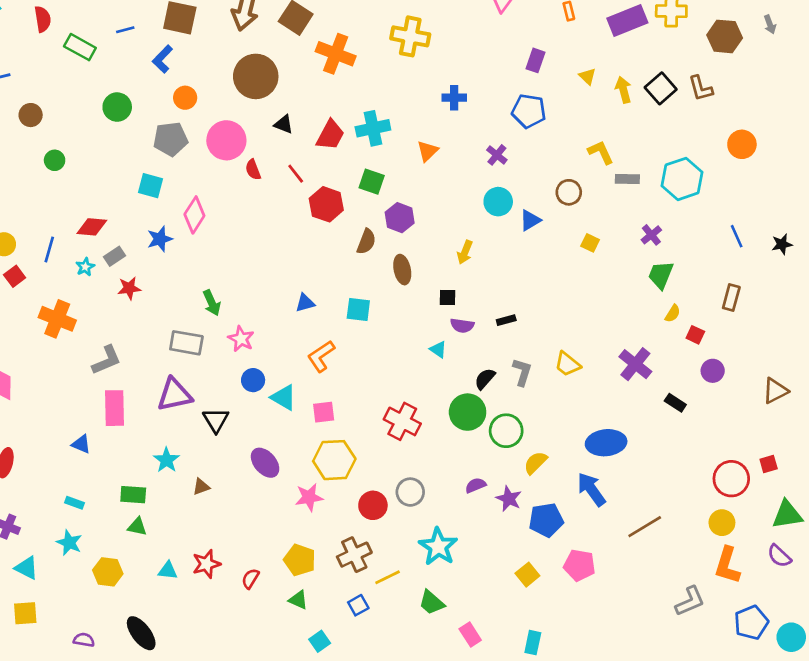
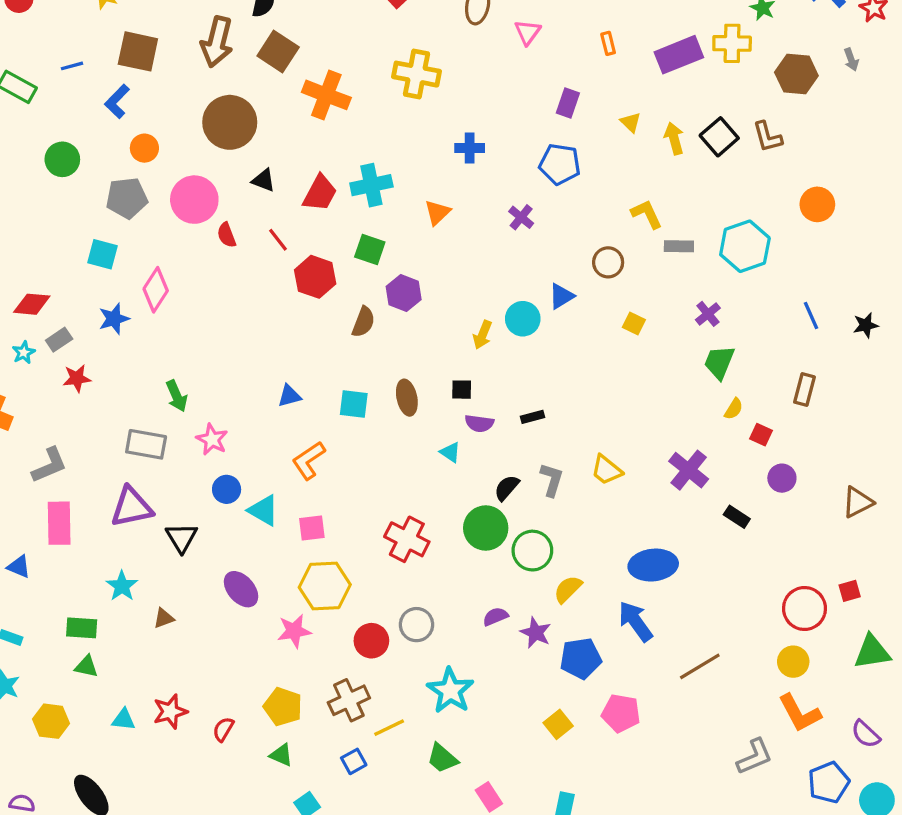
cyan circle: (498, 202) -> (523, 319), moved
brown ellipse: (402, 270) -> (407, 398), moved
purple semicircle: (779, 556) -> (866, 734), moved
orange L-shape: (727, 565) -> (800, 713), turned -45

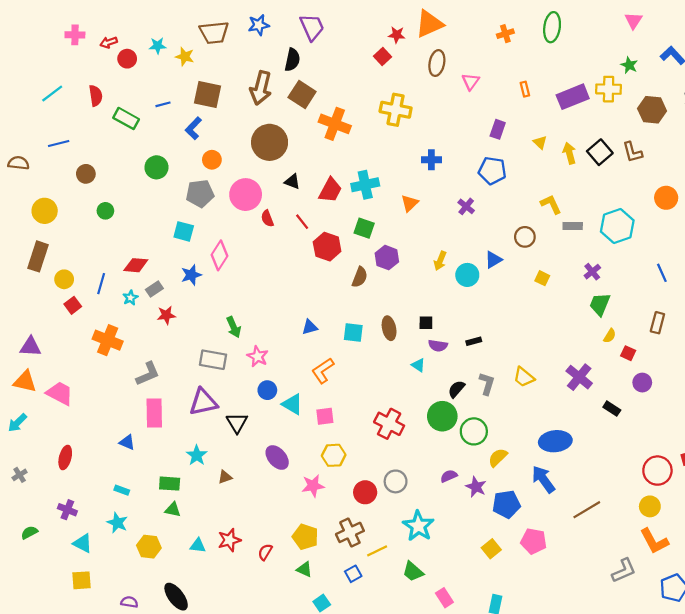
yellow arrow: (483, 335) -> (440, 261), moved
yellow hexagon: (325, 586) -> (334, 455), size x0.7

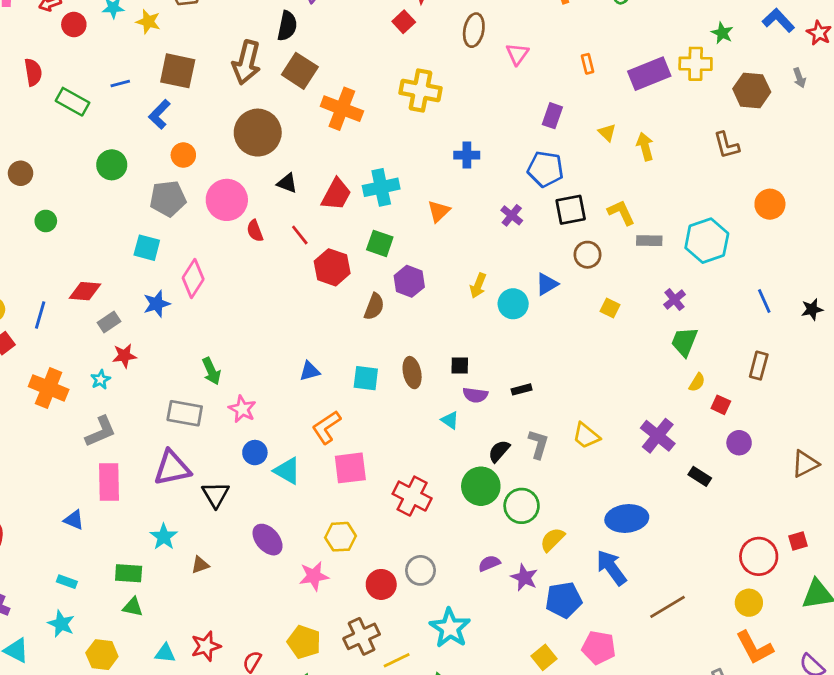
black square: (600, 152) -> (571, 210), moved, turned 30
cyan star: (130, 298) -> (101, 380), moved
pink square: (325, 416) -> (350, 468), moved, size x1.4

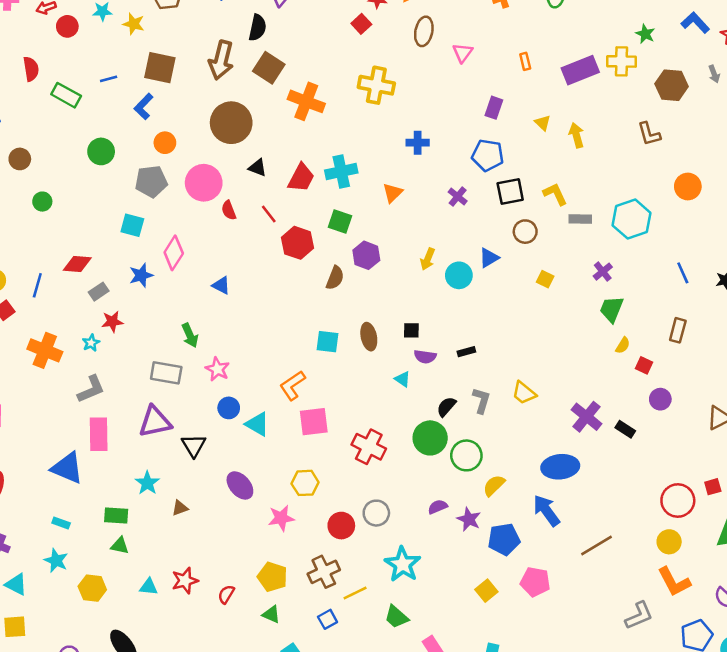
blue triangle: (310, 371) -> (221, 285), moved, turned 42
purple cross: (658, 436) -> (586, 417), moved
blue triangle: (74, 520) -> (67, 468), size x1.8

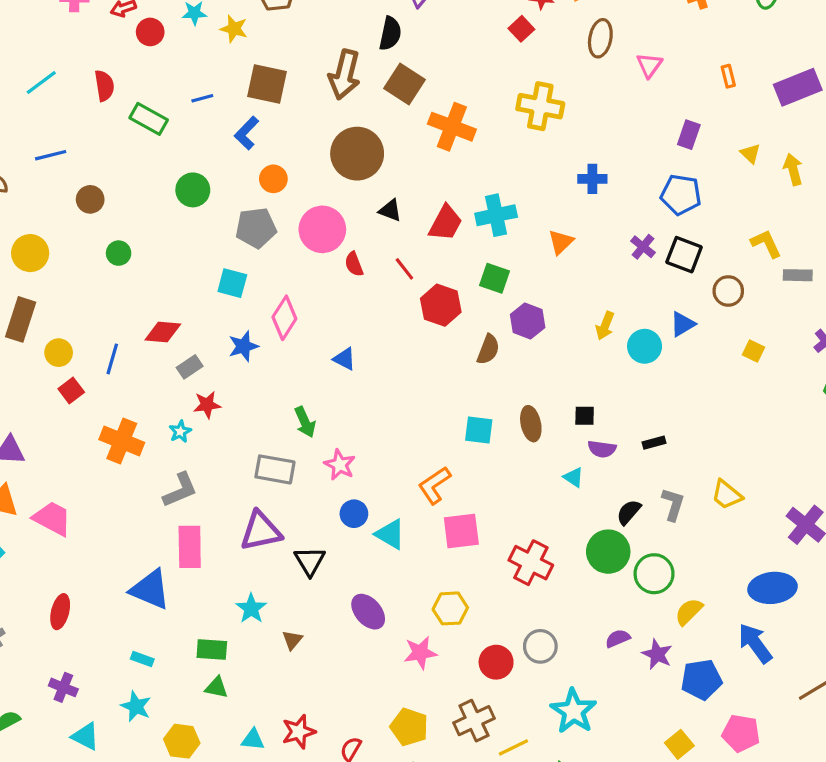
black square: (510, 192) -> (684, 255), moved, turned 32
brown triangle: (180, 508) -> (292, 640), turned -30

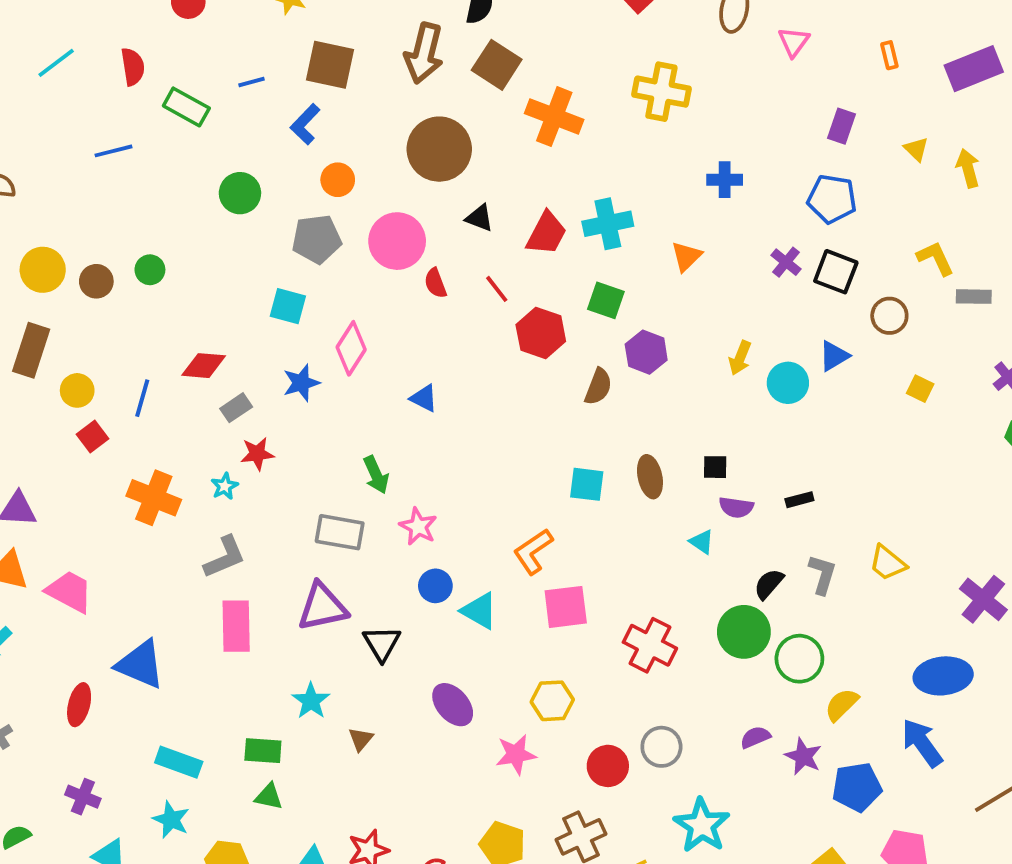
blue line: (51, 155) -> (114, 151), moved
brown circle: (90, 199) -> (96, 281), moved
blue triangle: (150, 590) -> (140, 664), moved
cyan rectangle: (142, 659) -> (179, 762), size x1.6

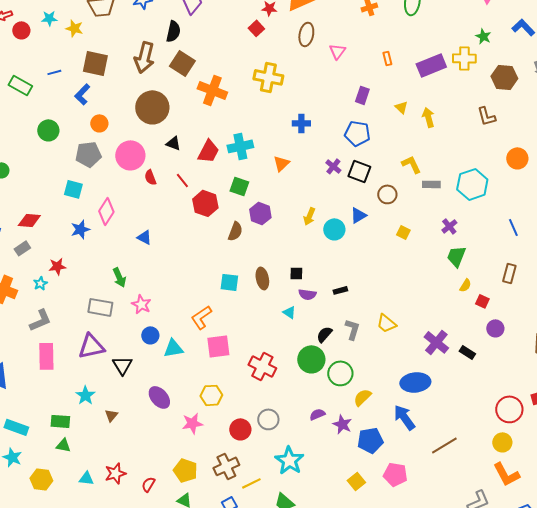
gray rectangle: (236, 408) -> (22, 248), moved
cyan triangle: (479, 611) -> (173, 348), turned -40

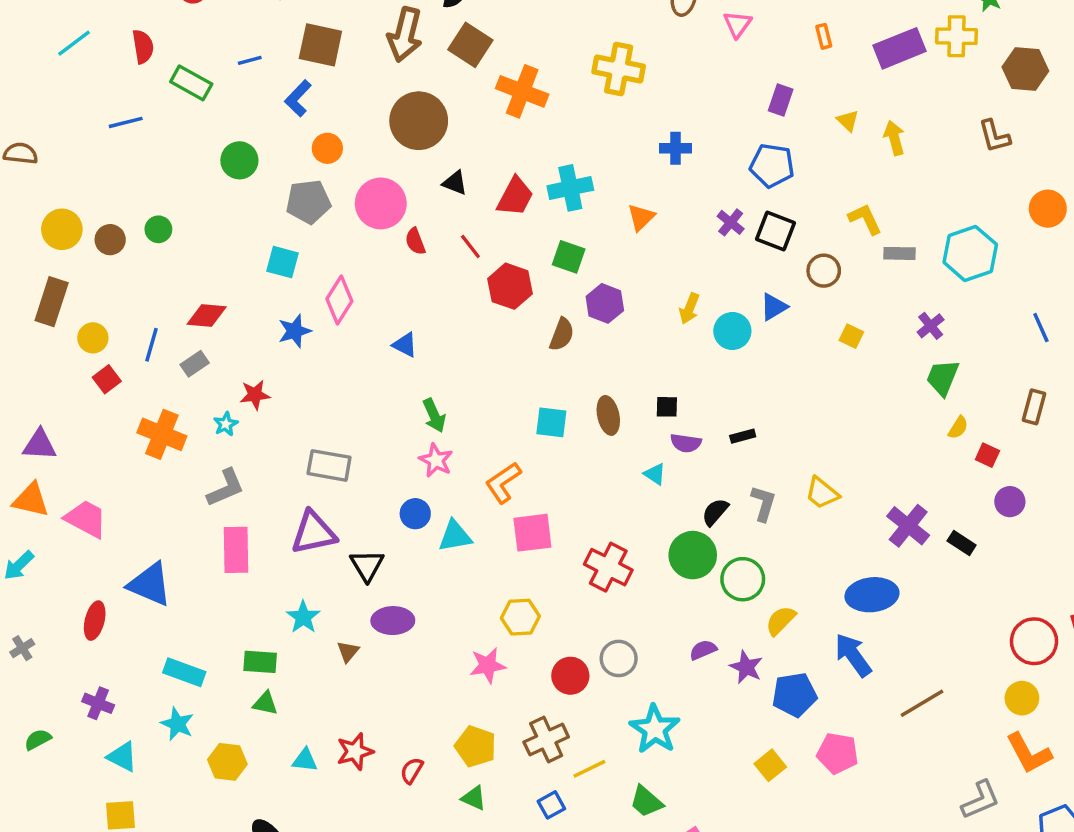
green arrow: (119, 277) -> (434, 415), moved
pink star: (141, 304) -> (436, 460), moved
purple ellipse: (159, 397) -> (393, 621), moved, turned -50

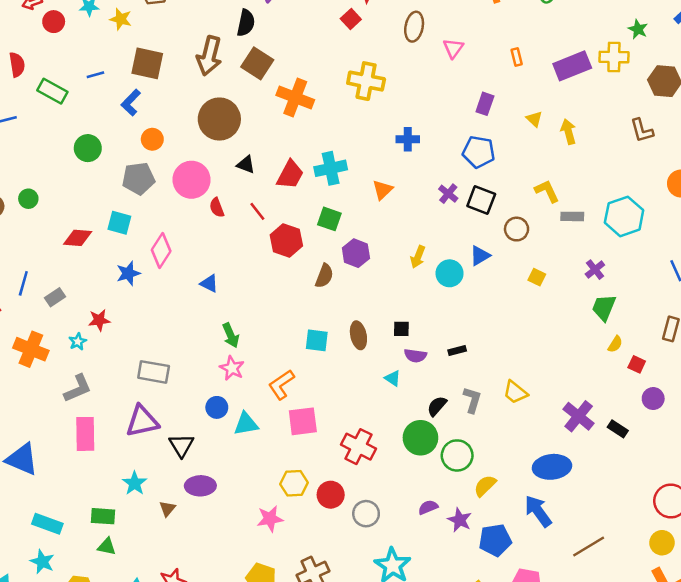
red diamond: (207, 315) -> (78, 238), moved
red circle: (570, 676) -> (331, 495), moved

